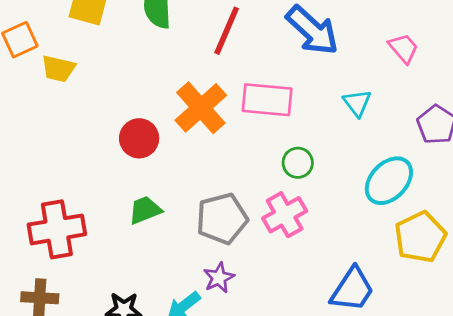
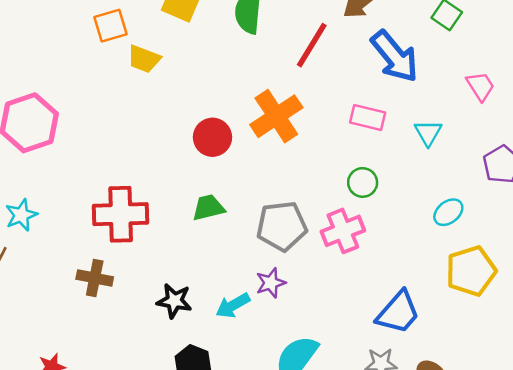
pink rectangle: (267, 100) -> (368, 117), moved, size x0.7
cyan ellipse: (389, 181) -> (448, 212), size x0.6

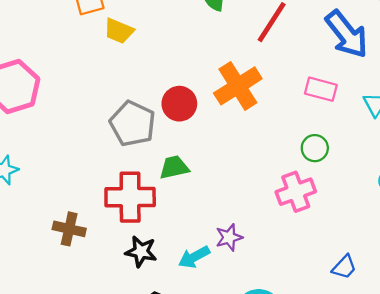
red cross: (121, 214) -> (130, 197), moved
gray pentagon: (282, 226) -> (133, 124), moved, turned 30
blue trapezoid: (398, 312) -> (344, 267), size x0.6

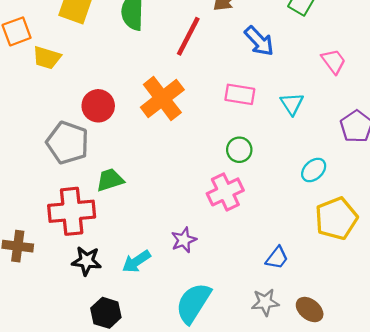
blue arrow: (347, 34) -> (259, 41), size x0.7
red circle: (179, 104) -> (98, 106), moved
purple star: (229, 237) -> (184, 240), moved

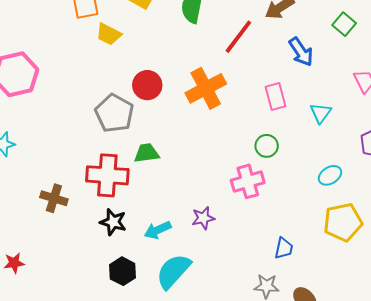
pink rectangle: (240, 94) -> (276, 97), turned 56
blue trapezoid: (277, 258) -> (284, 248), turned -35
cyan semicircle: (193, 303) -> (173, 271), moved

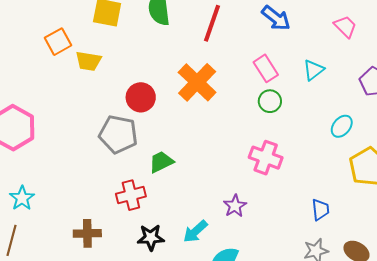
cyan triangle: (321, 113) -> (314, 70), turned 35
green circle: (267, 146) -> (270, 101), moved
red cross: (107, 175) -> (131, 195), size x0.7
pink cross: (248, 181) -> (266, 158), turned -36

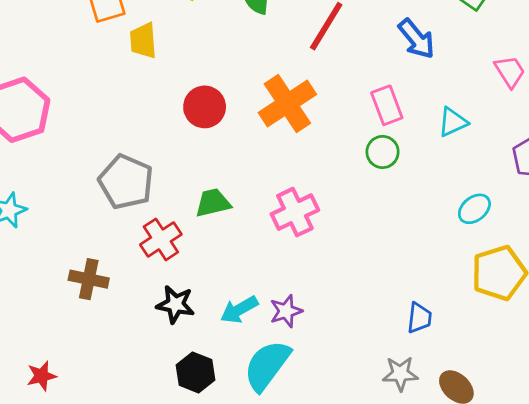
yellow trapezoid: (88, 61) -> (143, 41), turned 64
gray pentagon: (118, 134) -> (126, 182), moved
pink cross: (266, 158) -> (295, 212), moved, turned 32
red cross: (131, 195) -> (161, 239), turned -32
purple star: (235, 206) -> (286, 311), moved

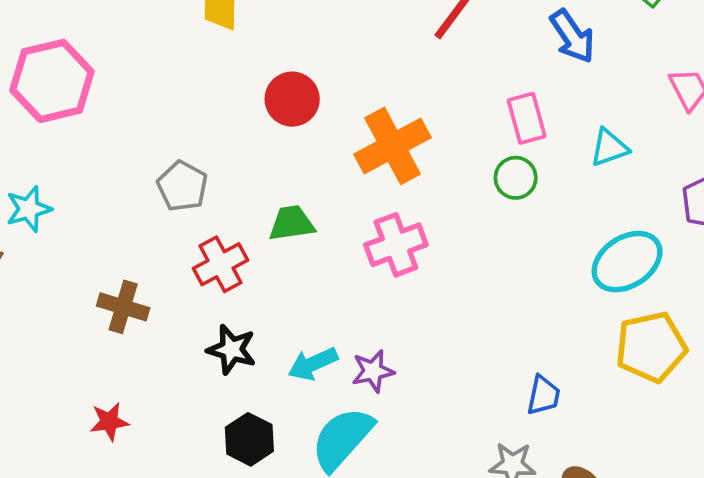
orange cross: (287, 103) -> (393, 146), moved
gray pentagon: (126, 182) -> (182, 186), size x0.7
cyan ellipse: (474, 209) -> (627, 262), size x1.6
red star: (42, 376) -> (109, 422), moved

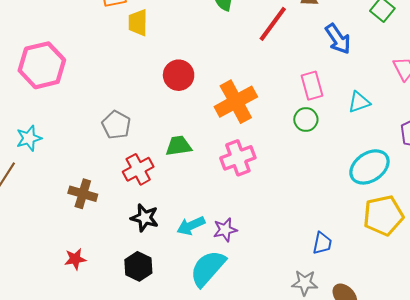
black hexagon: (249, 439) -> (138, 266), moved

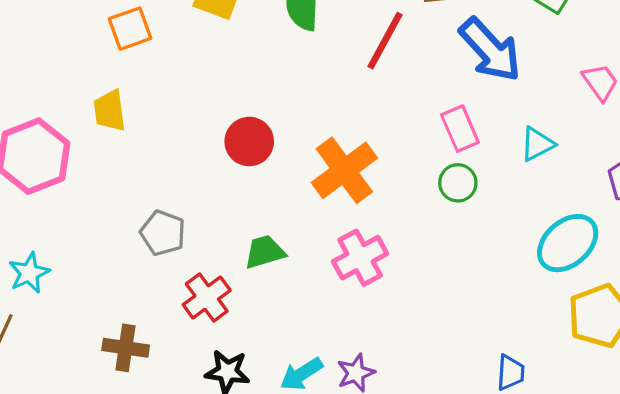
yellow trapezoid: (138, 23) -> (110, 111), moved
blue arrow: (338, 39) -> (490, 50), size x1.4

